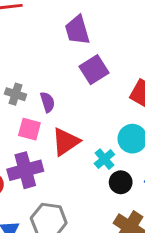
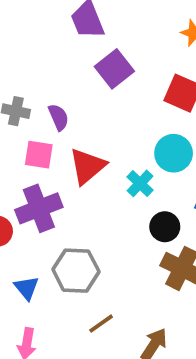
black circle: (121, 182) -> (165, 227), moved

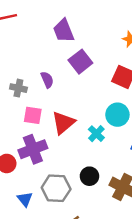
purple semicircle: (59, 117) -> (47, 80), moved
black circle: (165, 227) -> (89, 176), moved

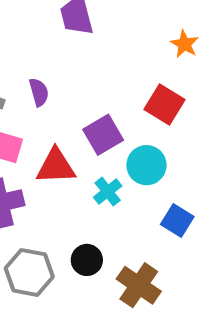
purple square: (80, 62) -> (103, 135), moved
red triangle: (63, 123) -> (56, 166), turned 30

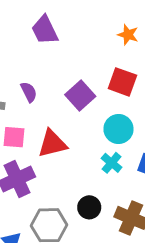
purple square: (103, 135) -> (80, 95), moved
cyan cross: (108, 192) -> (112, 163), moved

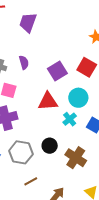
purple trapezoid: (45, 30) -> (28, 23), moved, turned 35
red triangle: (52, 144) -> (48, 101), moved

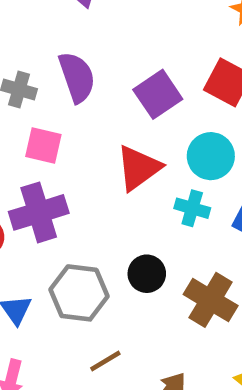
purple semicircle: (24, 62) -> (77, 77), size x1.5
red triangle: (48, 101) -> (138, 168), turned -30
cyan cross: (70, 119) -> (192, 208), turned -32

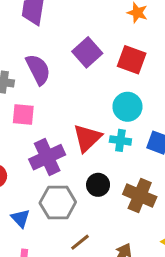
purple square: (158, 94) -> (87, 52), moved
red triangle: (138, 168) -> (87, 138), moved
purple cross: (39, 212) -> (47, 157), moved

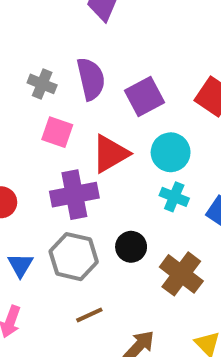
purple square: (87, 52) -> (144, 96), moved
cyan circle: (127, 107) -> (171, 152), moved
red triangle: (87, 138) -> (110, 154), moved

